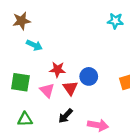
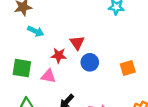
red triangle: (70, 88) -> (77, 43), moved
pink triangle: (47, 90) -> (48, 76), turned -35

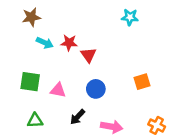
red star: (59, 55) -> (69, 43), moved
blue circle: (90, 62) -> (96, 89), moved

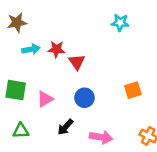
cyan arrow: (45, 43) -> (31, 49), turned -35
pink triangle: (58, 90) -> (45, 99), turned -42

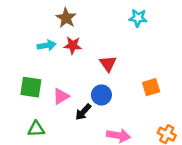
brown star: (17, 23) -> (66, 18), moved, turned -30
red triangle: (77, 62) -> (108, 64), moved
black arrow: (65, 127) -> (83, 112), moved

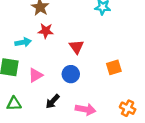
cyan arrow: (47, 45) -> (23, 42), moved
black arrow: (83, 112) -> (53, 101), moved

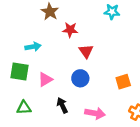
red star: (46, 31) -> (70, 30), moved
orange square: (114, 67) -> (123, 82), moved
black arrow: (53, 101) -> (62, 105), turned 112

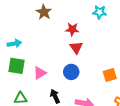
red star: (70, 30) -> (72, 29), moved
cyan arrow: (33, 47) -> (14, 44), moved

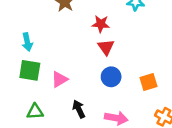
cyan arrow: (14, 44) -> (27, 42), turned 88
blue circle: (71, 72) -> (111, 77), moved

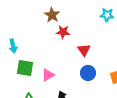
red star: (101, 24) -> (63, 32), moved
cyan arrow: (27, 42) -> (13, 46), moved

